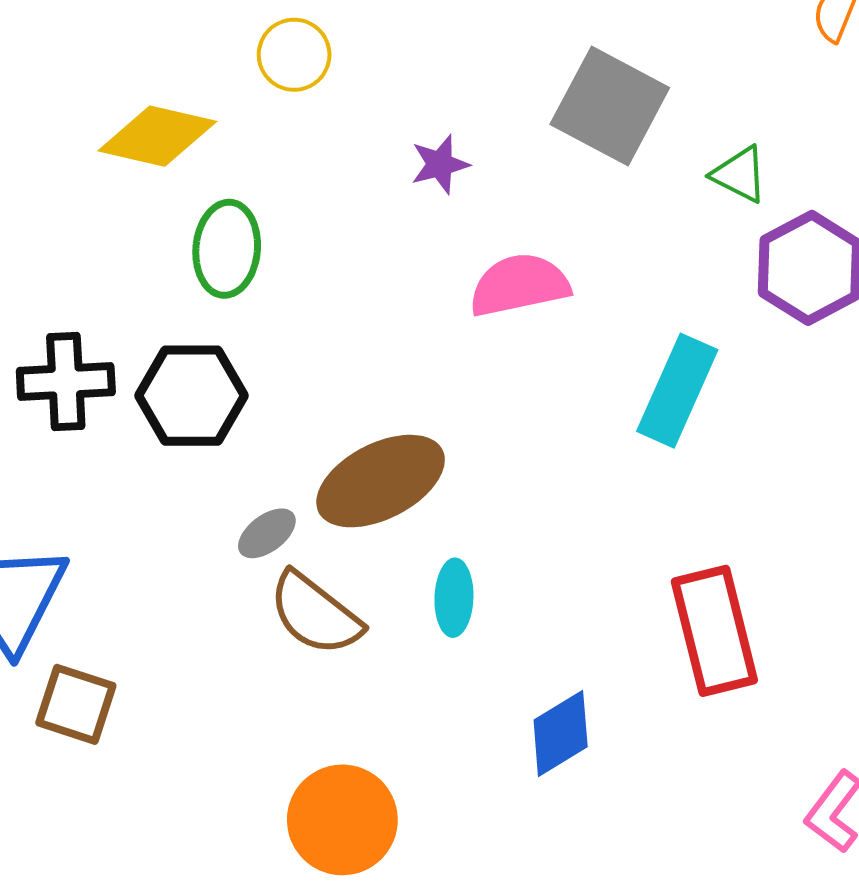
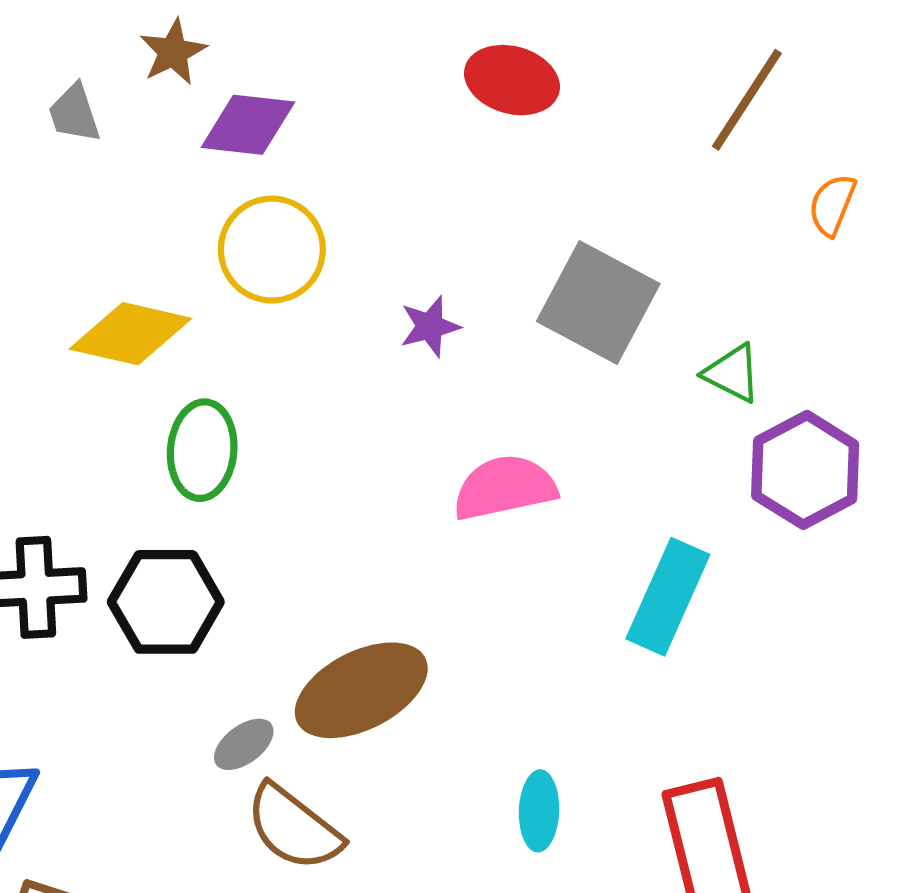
yellow circle: (294, 55) -> (272, 250), size x1.4
purple star: (440, 164) -> (430, 326), moved
cyan ellipse: (454, 598) -> (539, 811), moved

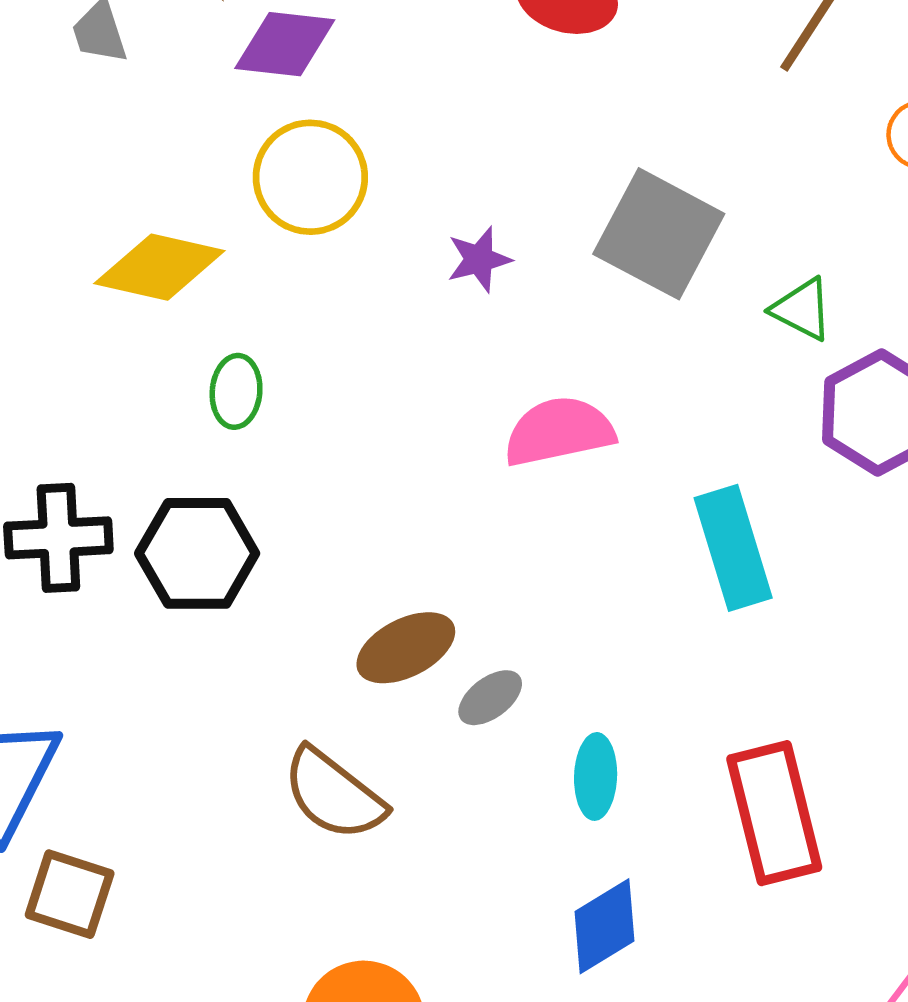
green ellipse: (202, 450) -> (236, 391), size x0.7
cyan rectangle: (668, 597) -> (733, 548), turned -41
brown ellipse: (361, 690) -> (406, 648), size x0.7
gray ellipse: (244, 744) -> (490, 698), moved

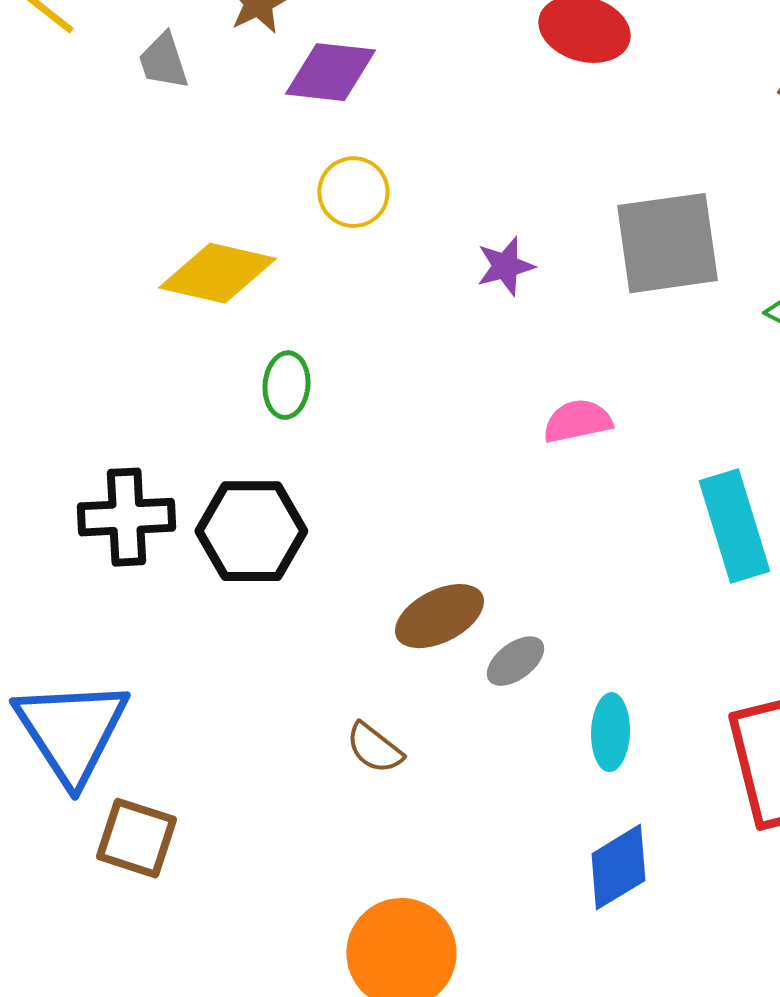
yellow circle: (310, 177) -> (353, 192), size x0.7
gray square: (659, 234) -> (667, 243), turned -36
pink semicircle: (559, 431) -> (577, 421), size x0.7
brown semicircle: (334, 794) -> (374, 748), size x0.6

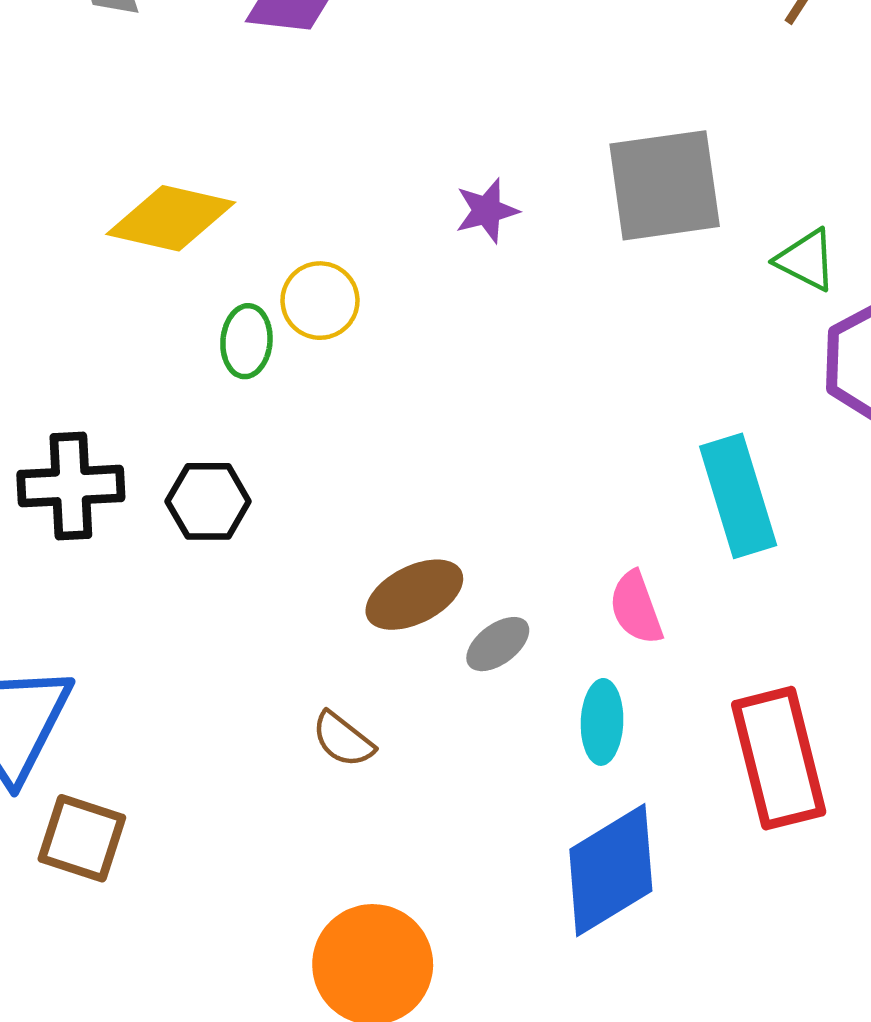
yellow circle: (353, 192) -> (320, 301), moved
pink semicircle: (577, 421) -> (636, 608), moved, turned -98
black hexagon: (251, 531) -> (208, 501), size x0.7
blue diamond: (618, 867) -> (611, 870), size x1.4

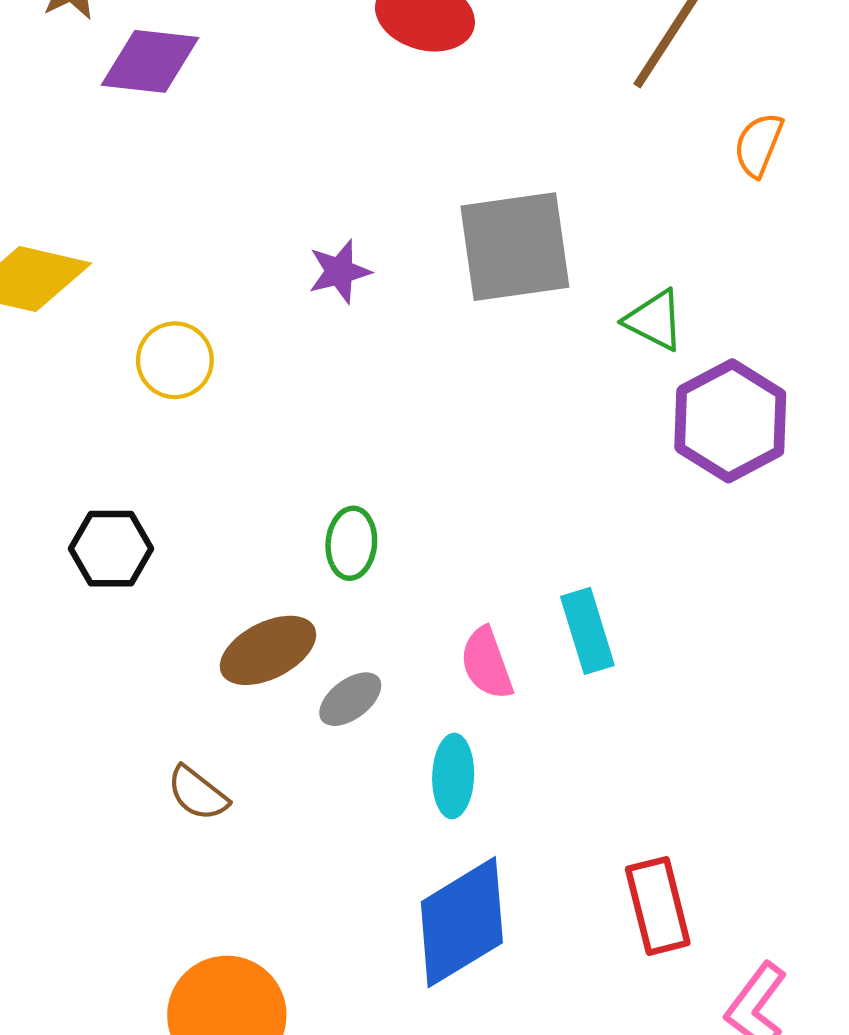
green ellipse: (246, 341) -> (351, 543), moved
cyan rectangle: (738, 496) -> (587, 631), moved, size x0.7
black hexagon: (208, 501) -> (111, 549), moved
red rectangle: (779, 758) -> (658, 906), moved, size x0.7

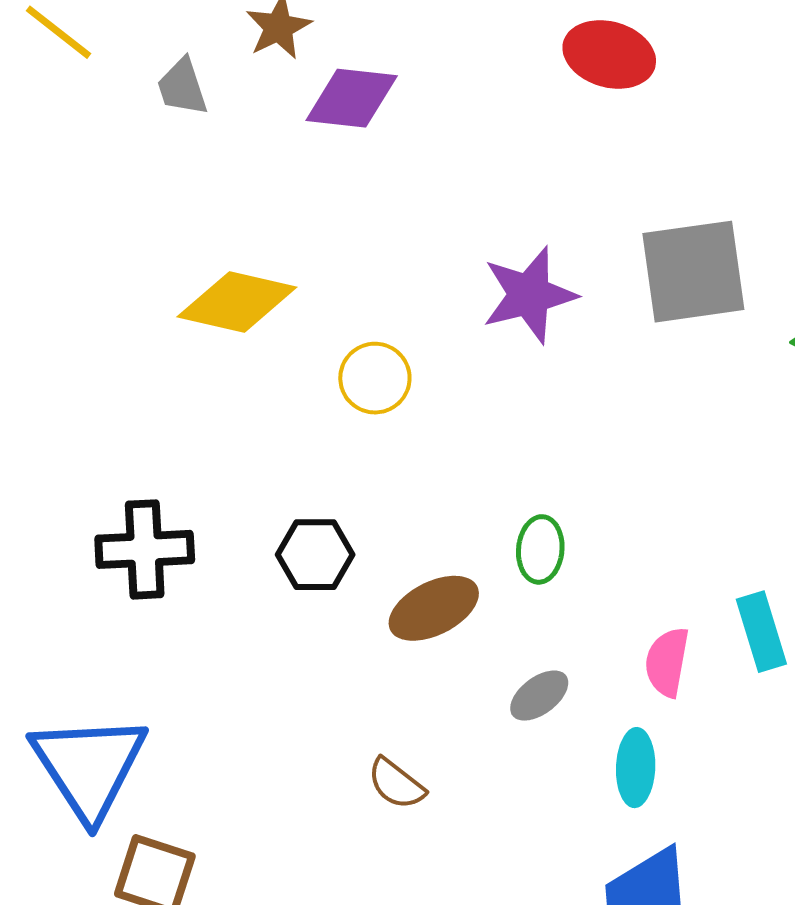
purple star: (339, 271) -> (529, 295), size x1.6
brown ellipse: (268, 650) -> (434, 608), moved
pink semicircle: (487, 663) -> (667, 662), turned 30

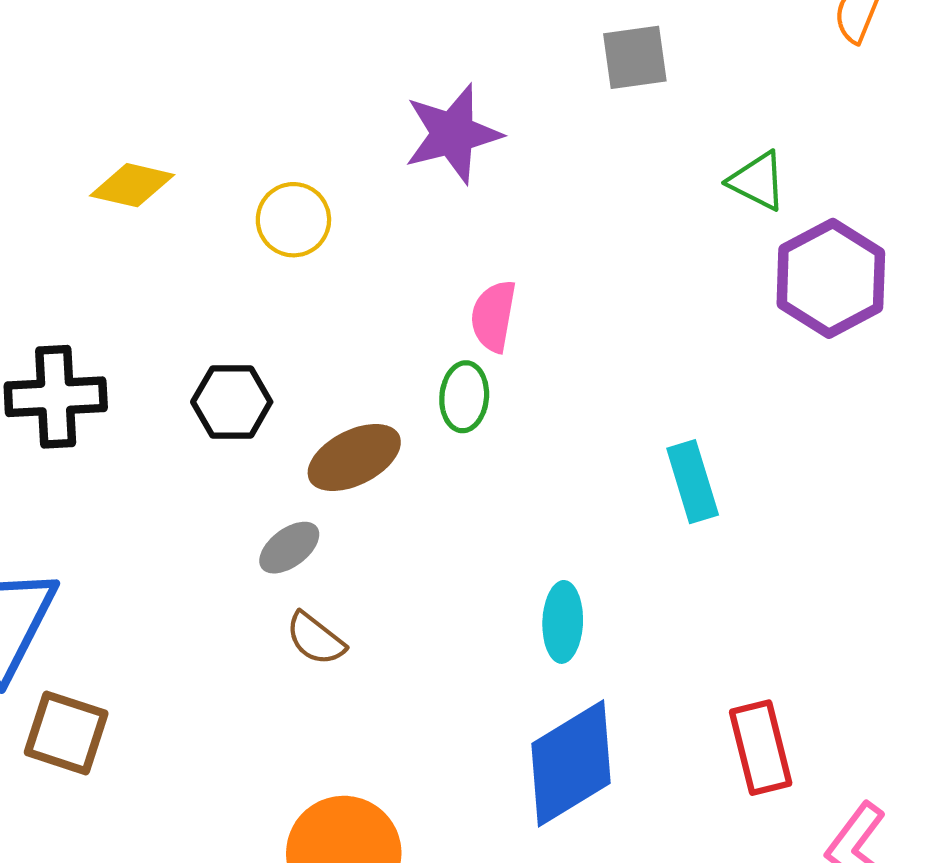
gray square: (693, 272) -> (635, 57), moved, size x0.6
yellow diamond: (237, 302) -> (132, 185), moved, size x0.7
pink semicircle: (667, 662) -> (494, 316), moved
gray ellipse: (539, 696) -> (289, 548), moved

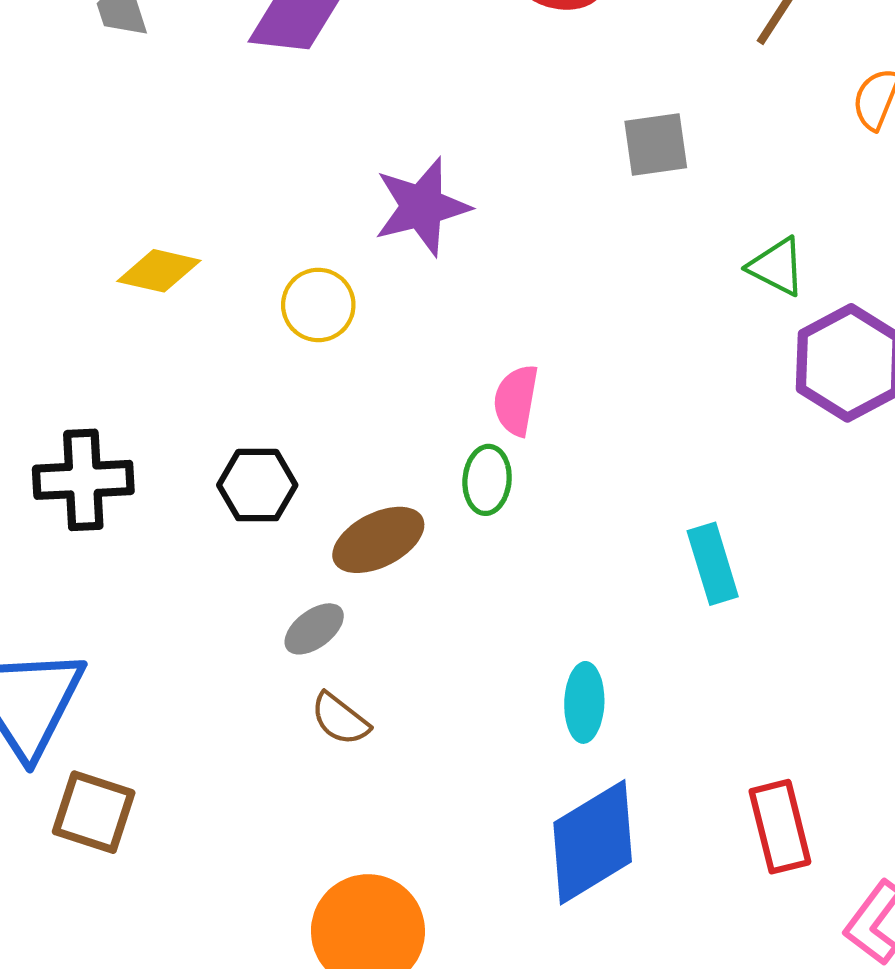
purple star: (453, 134) -> (422, 207), moved

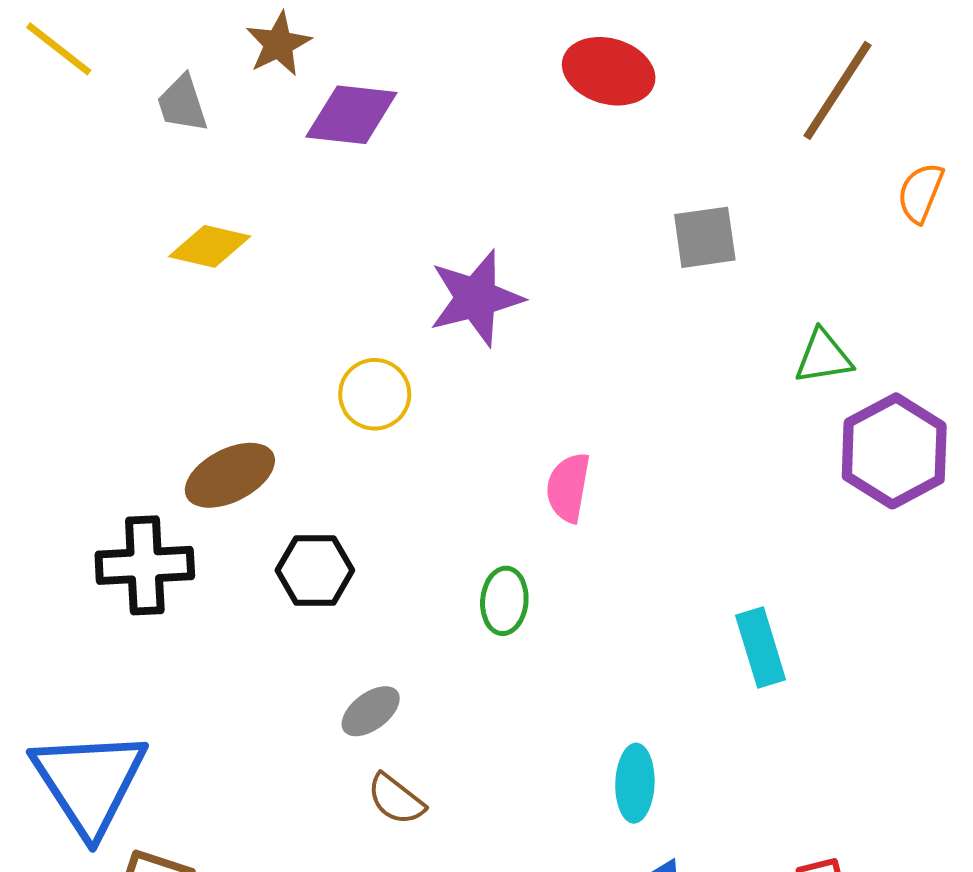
green triangle: (777, 267) -> (823, 357), turned -36
yellow diamond: (159, 271) -> (210, 246), moved
green ellipse: (487, 480) -> (504, 601), moved
brown ellipse: (378, 540) -> (230, 475), moved

